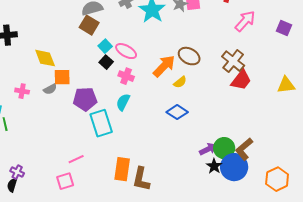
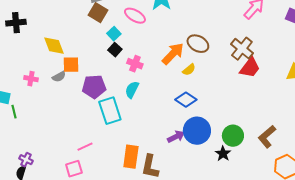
pink ellipse: (126, 51) -> (135, 16), moved
purple arrow: (208, 149) -> (176, 137), moved
brown L-shape: (244, 149) -> (267, 137), moved
blue circle: (234, 167) -> (197, 131), moved

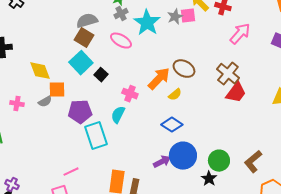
cyan square: (114, 34) -> (81, 63), moved, size x1.6
pink cross: (135, 64) -> (130, 94), moved

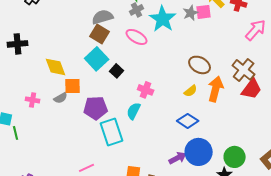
orange arrow: (159, 79) -> (216, 89), moved, turned -30

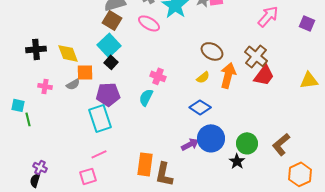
black cross: (18, 44) -> (36, 49), moved
black square: (117, 71) -> (111, 62), moved
cyan rectangle: (112, 132) -> (100, 118), moved

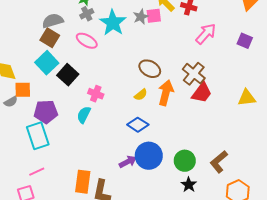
black square: (111, 62) -> (68, 75), moved, size x1.5
black star: (237, 161) -> (189, 185), moved

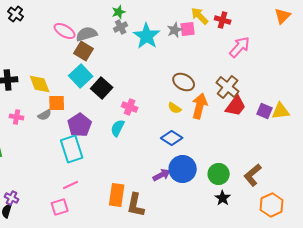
pink ellipse: (87, 41) -> (65, 31), moved
purple square: (245, 41) -> (265, 111), moved
yellow semicircle: (141, 95) -> (175, 108), turned 72
purple pentagon: (46, 112) -> (80, 125), turned -30

